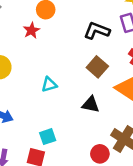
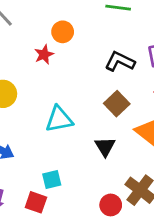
cyan triangle: (49, 85) -> (59, 119), size x1.5
black triangle: (91, 104) -> (105, 147), turned 42

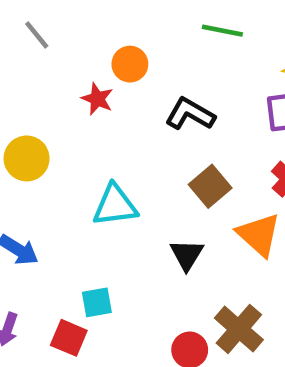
red star: (44, 54) -> (97, 99), turned -30
black L-shape: (120, 61) -> (190, 114), moved

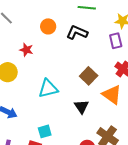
red star: (97, 99) -> (26, 50), moved
black L-shape: (190, 114) -> (77, 32), moved

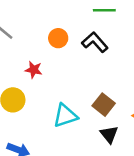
black L-shape: (77, 32) -> (95, 42), turned 30
brown square: (89, 76) -> (104, 105), moved

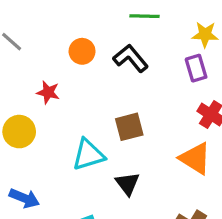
brown square: (104, 105) -> (129, 127), moved, turned 35
black triangle: (109, 134) -> (127, 184), moved

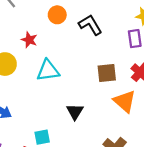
brown square: (129, 127) -> (107, 73), moved
cyan triangle: (88, 155) -> (48, 70), moved

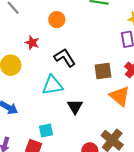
black L-shape: (90, 25) -> (65, 58), moved
cyan triangle: (48, 70) -> (52, 85), moved

